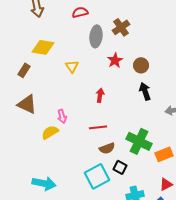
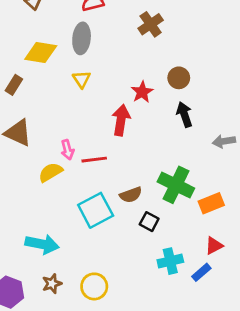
gray ellipse: (96, 36) -> (82, 38), moved
red star: (115, 60) -> (142, 92), moved
red arrow: (100, 95) -> (121, 120), size x1.5
red line: (98, 127) -> (94, 160), moved
cyan square: (97, 176) -> (96, 210), moved

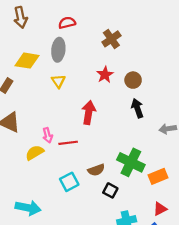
red star: (142, 92) -> (105, 75), moved
cyan square: (96, 210) -> (69, 182), size x0.7

